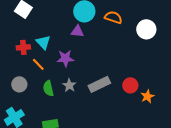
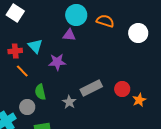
orange line: (38, 64) -> (22, 71), moved
gray circle: (19, 84) -> (27, 107), moved
gray star: (69, 85) -> (69, 102), moved

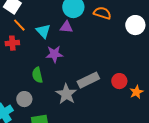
cyan triangle: (35, 46) -> (43, 31), moved
orange line: (22, 71) -> (19, 25), moved
green semicircle: (40, 92) -> (37, 75), moved
gray star: (69, 102) -> (66, 94), size x1.5

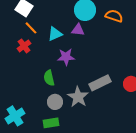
cyan triangle: (43, 31) -> (55, 34), turned 49
red cross: (12, 43) -> (24, 46), turned -32
gray circle: (24, 99) -> (55, 102), moved

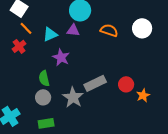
orange semicircle: (114, 16) -> (109, 30), moved
purple star: (66, 57) -> (61, 57), turned 30
gray circle: (55, 102) -> (43, 97), moved

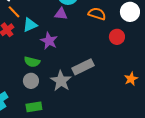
cyan triangle: (50, 34) -> (30, 25), moved
green semicircle: (44, 78) -> (32, 62), turned -63
red circle: (126, 84) -> (117, 37), moved

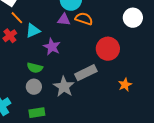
orange semicircle: (97, 14) -> (84, 19), moved
red circle: (117, 37) -> (108, 49), moved, size x1.5
orange star: (131, 79) -> (125, 85), moved

